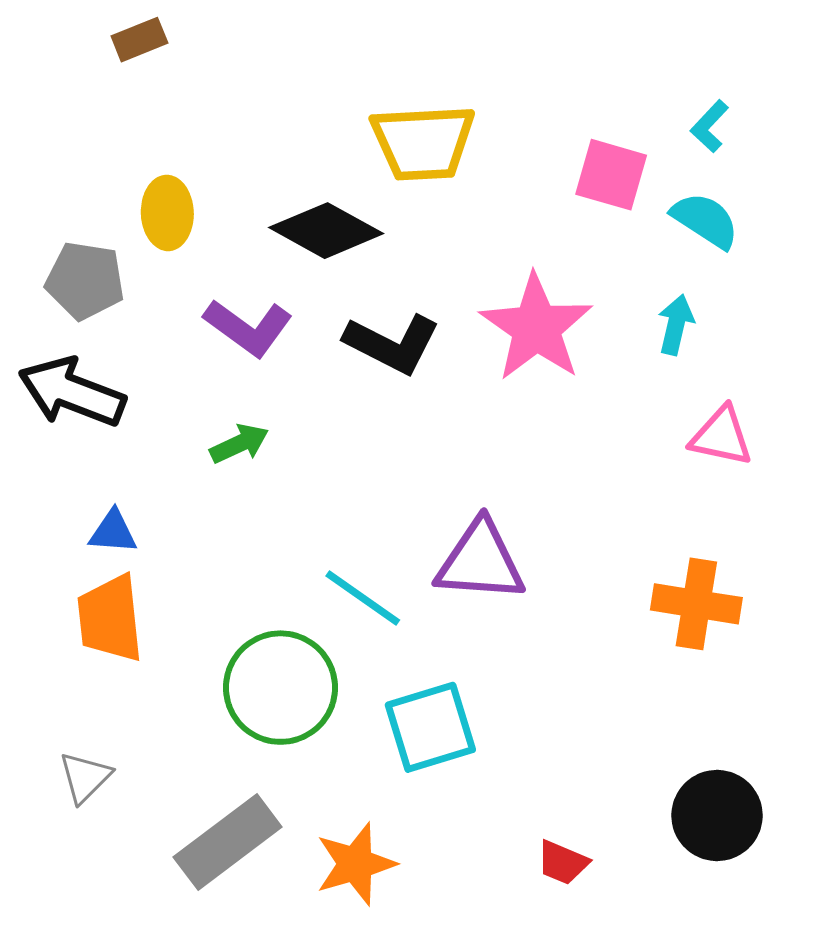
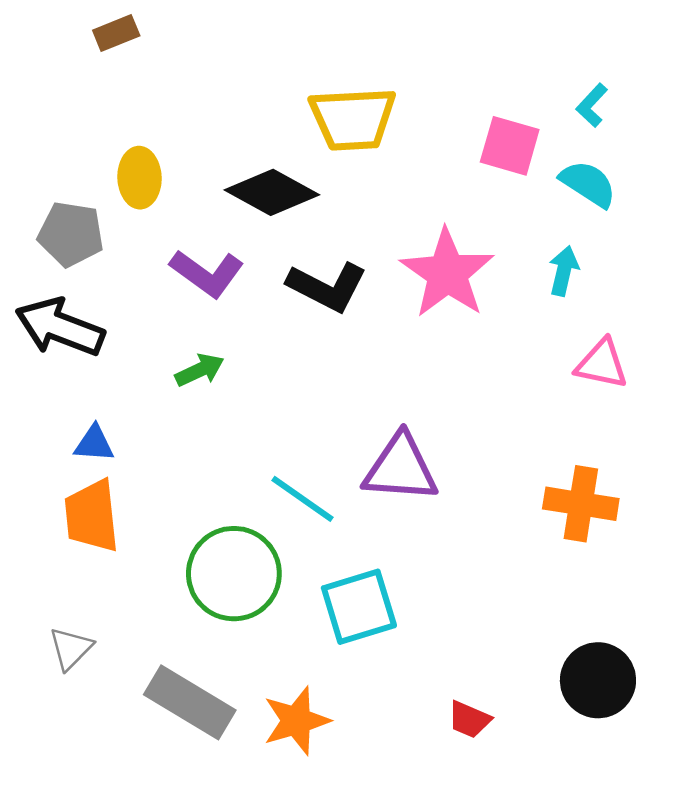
gray rectangle: (228, 842) -> (190, 702), turned 68

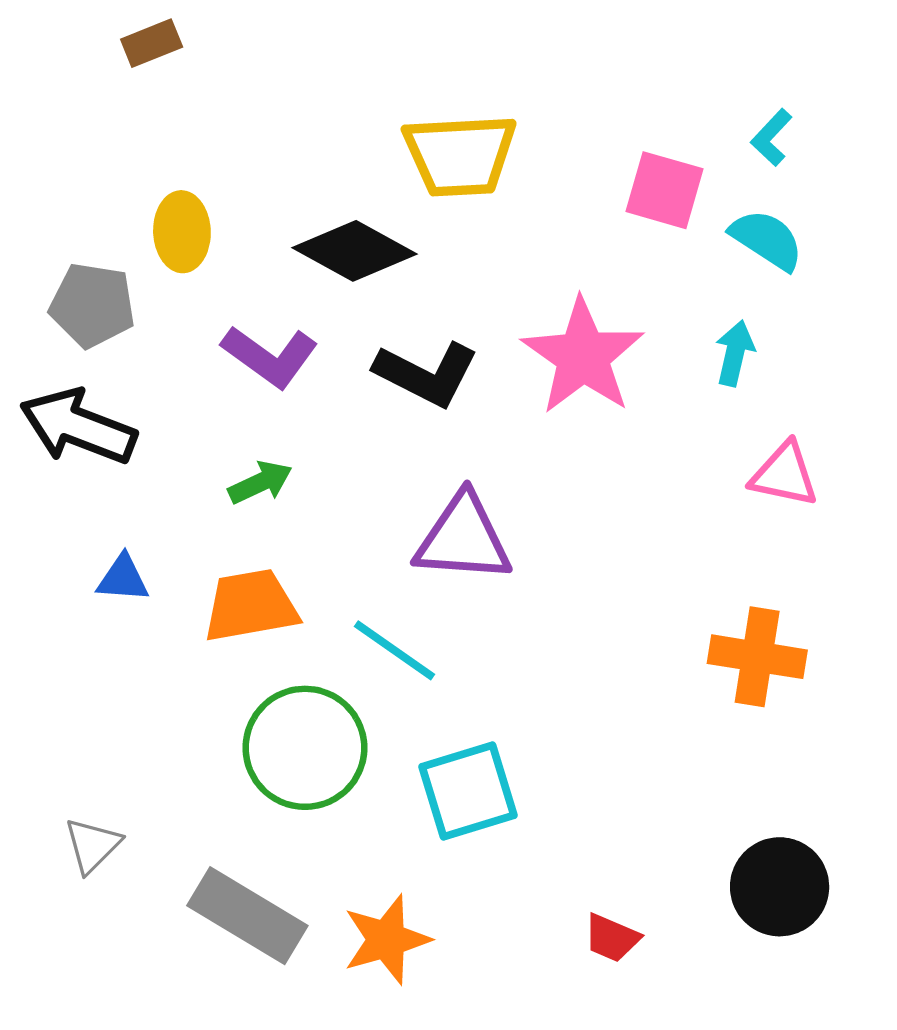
purple triangle: (401, 468) -> (463, 538), moved
orange trapezoid: (92, 516) -> (251, 606), moved, turned 86

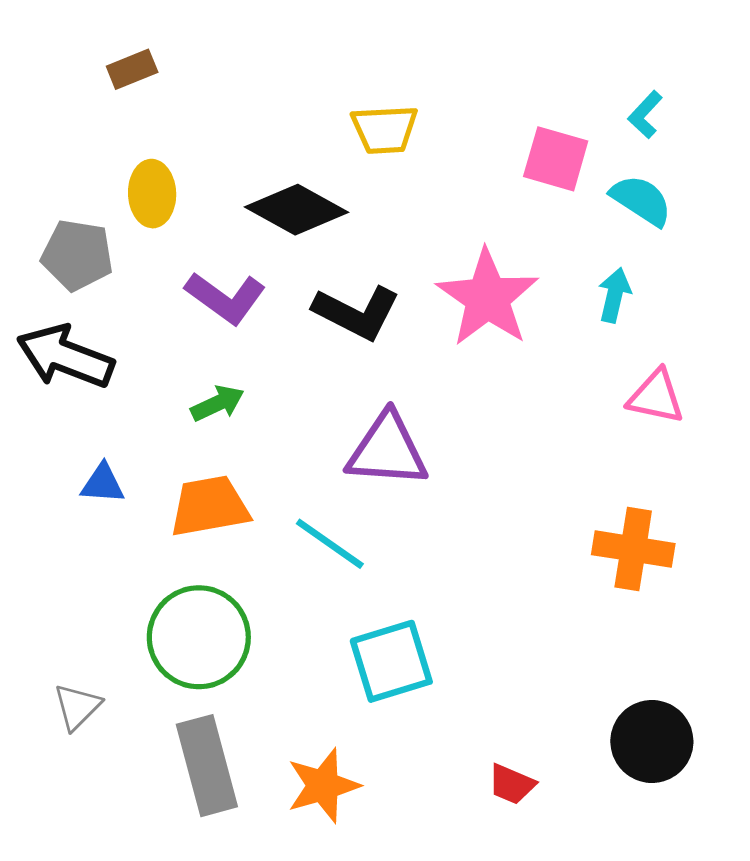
brown rectangle: (152, 43) -> (132, 69), moved
yellow trapezoid: (460, 155) -> (385, 129), size x0.7
green circle: (305, 748) -> (199, 637), moved
gray rectangle: (247, 916) -> (207, 766), turned 44

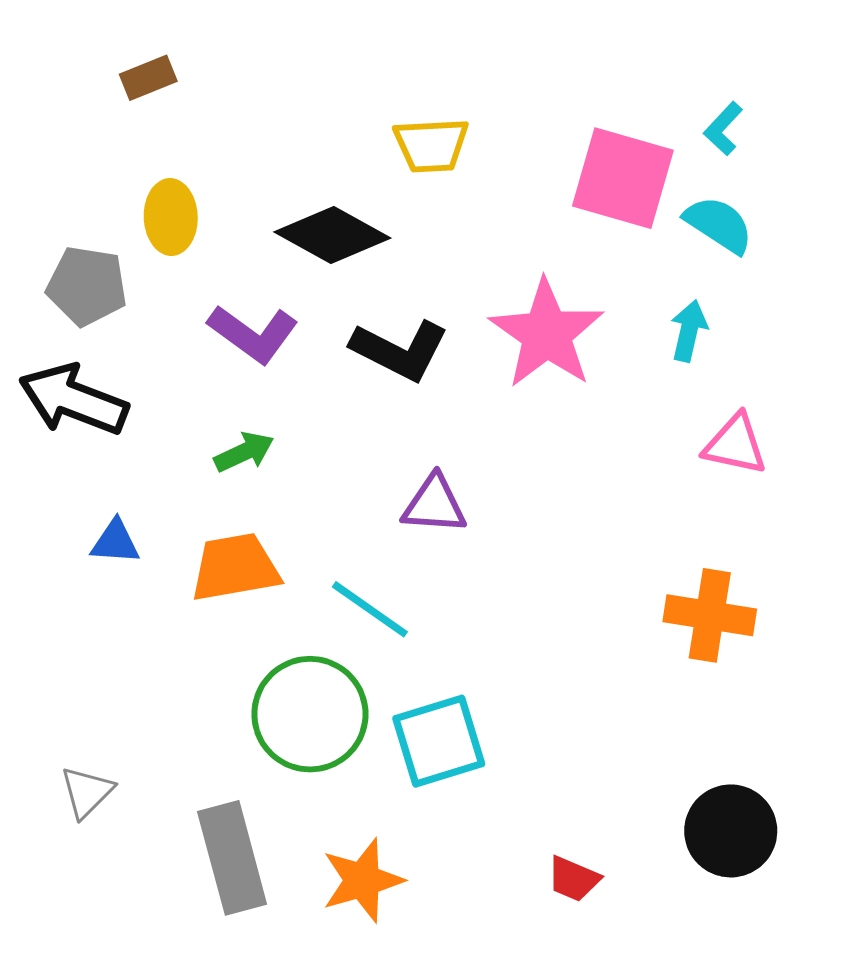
pink square: (556, 159) -> (623, 178), size x1.4
purple triangle: (387, 450) -> (434, 505), size x0.7
green circle: (199, 637) -> (310, 714), moved

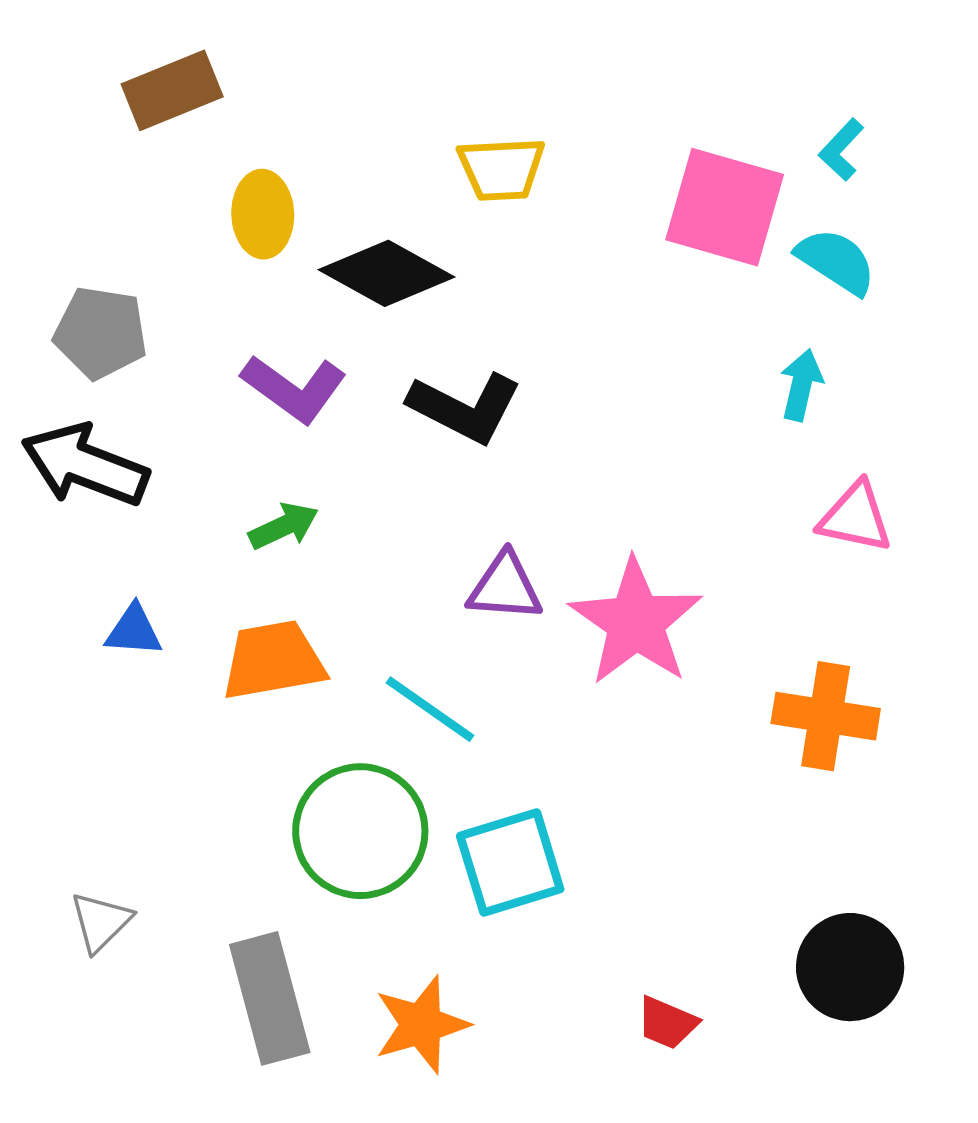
brown rectangle: (148, 78) -> (172, 90), size x1.5
yellow ellipse: (171, 217) -> (263, 214), moved
pink star: (547, 334) -> (636, 622), moved

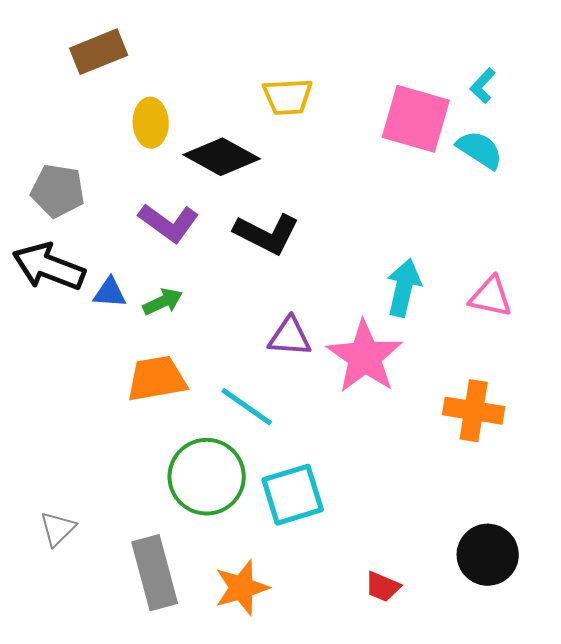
cyan arrow: (801, 385) -> (404, 288), moved, size x1.4
blue triangle: (134, 631) -> (110, 293), moved

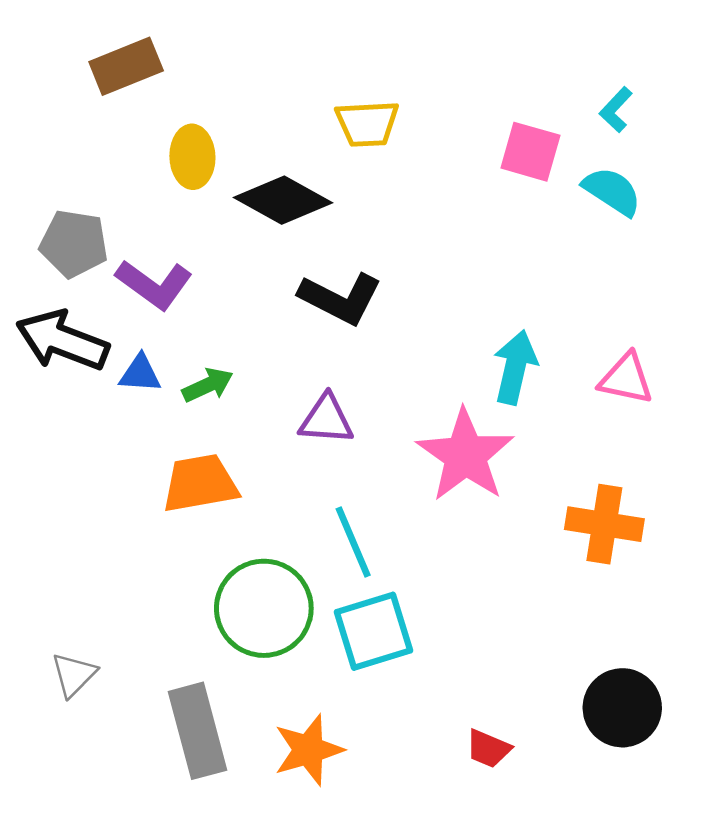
pink square: (416, 119) -> (530, 152), size x0.7
purple L-shape: (169, 223) -> (154, 284), moved
purple triangle: (290, 337) -> (326, 420), moved
cyan line: (247, 407) -> (353, 542), moved, turned 32

